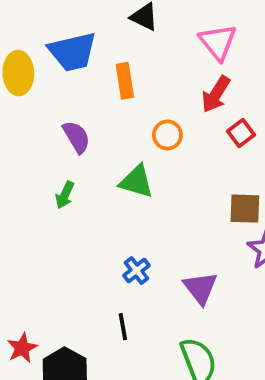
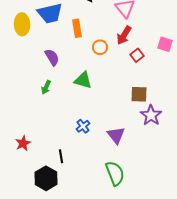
orange circle: (167, 135) -> (100, 47), moved
black line: (123, 327) -> (61, 156), moved
red star: (22, 348) -> (23, 143), moved

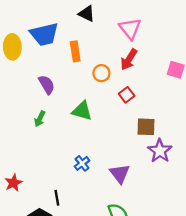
red square: (137, 55) -> (127, 95), moved

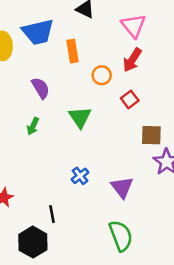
green triangle: (82, 111) -> (80, 117), turned 40

